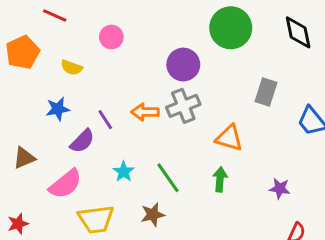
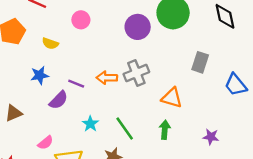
purple circle: (183, 65) -> (138, 27), moved
purple line: (105, 120) -> (76, 84), turned -35
pink semicircle: (65, 184) -> (45, 143), moved, size x0.6

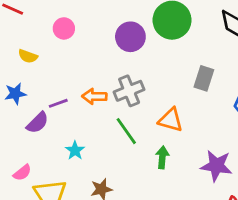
purple line: (76, 84) -> (58, 103), turned -42
green line: (125, 128) -> (126, 131), moved
purple star: (211, 137) -> (216, 166), size x1.6

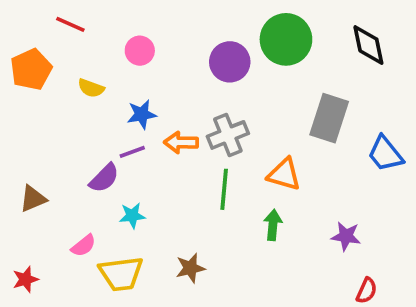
gray rectangle: (204, 78) -> (329, 118), size x1.4
blue star: (15, 94) -> (142, 114), moved
green line: (126, 131) -> (224, 189), turned 40
cyan star: (75, 150) -> (132, 216), moved, turned 30
purple star: (216, 166) -> (346, 236), size x0.7

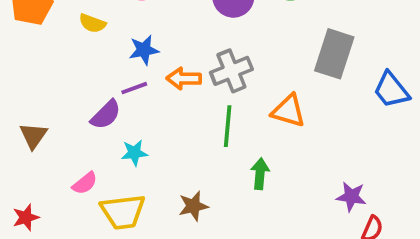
brown triangle: (33, 199) -> (33, 136), turned -32
green arrow: (273, 225) -> (260, 174), moved
purple star: (346, 236) -> (351, 197), moved

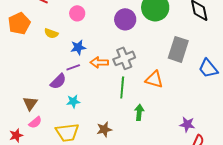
brown triangle: (33, 136) -> (30, 103), moved
pink semicircle: (85, 183) -> (35, 122), moved

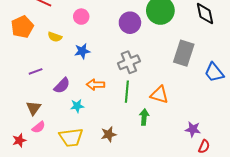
orange arrow: (99, 62) -> (95, 85), moved
purple line: (73, 67) -> (36, 71), moved
orange triangle: (154, 79) -> (159, 95), moved

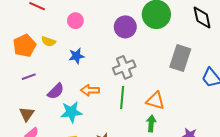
orange pentagon: (22, 27) -> (25, 46), moved
cyan star: (77, 106) -> (71, 112), size x1.5
green arrow: (144, 117) -> (151, 123), moved

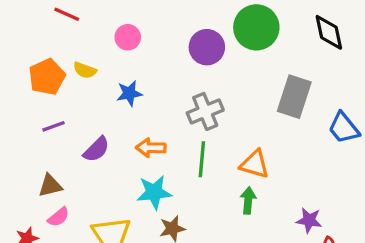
cyan star: (71, 112) -> (154, 192), moved
brown triangle: (27, 114) -> (50, 186), turned 42

